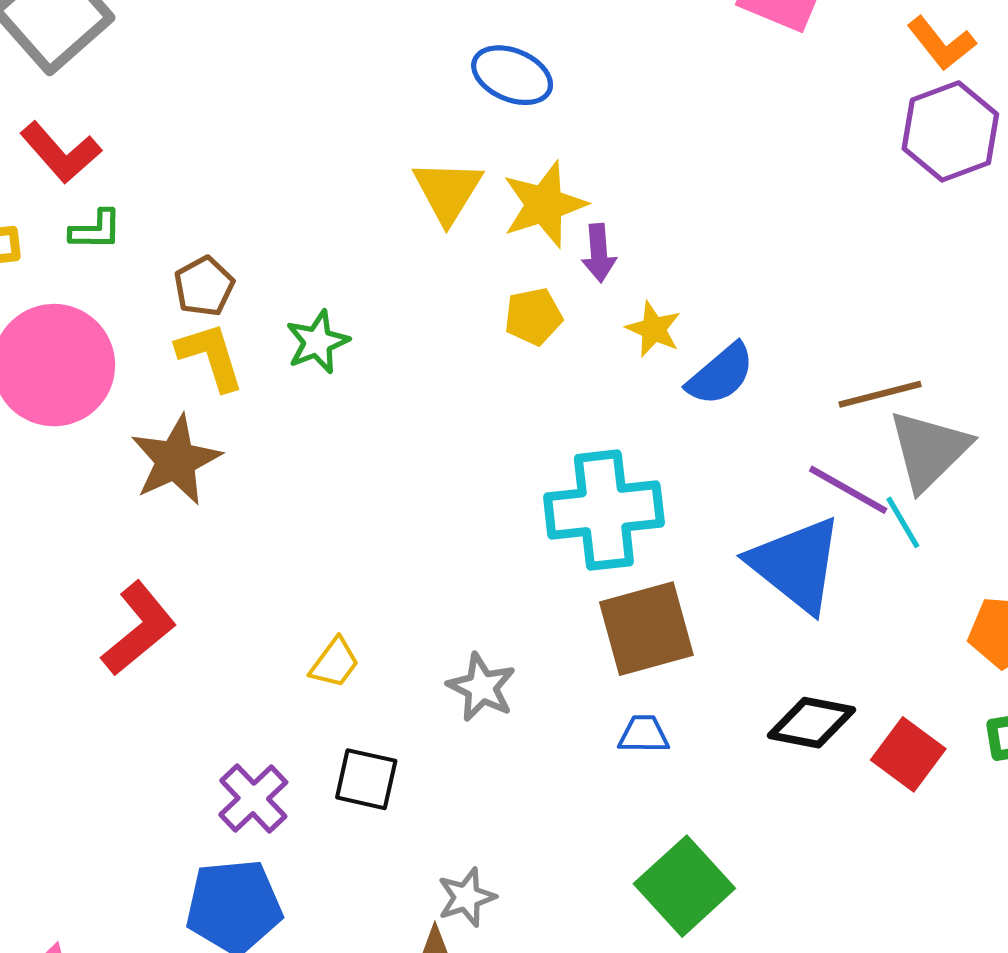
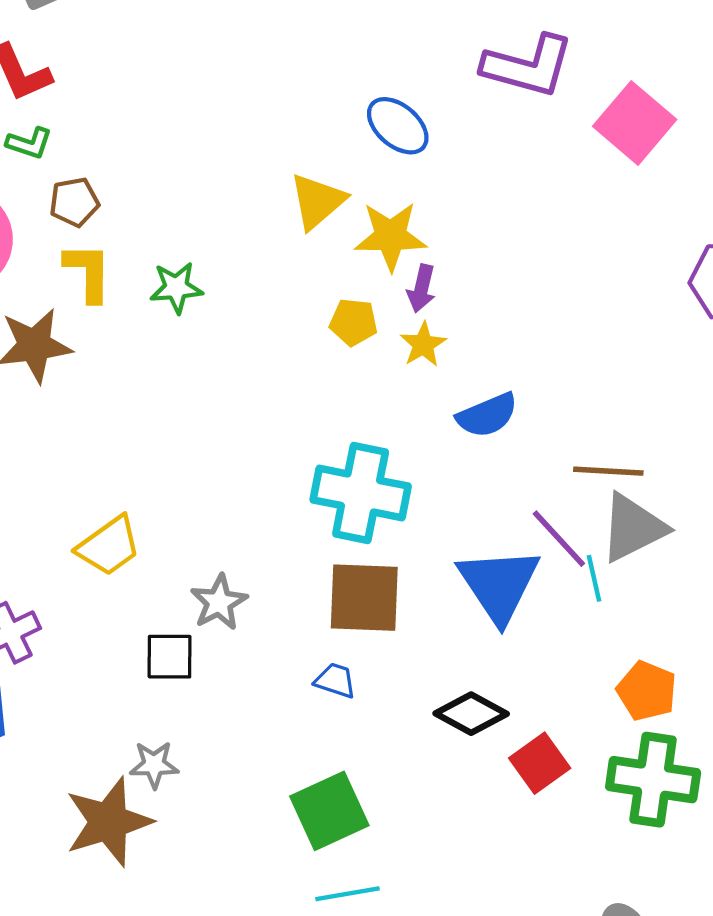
brown pentagon: (204, 286) -> (74, 202), moved
yellow star: (653, 329) -> (423, 345), moved
yellow trapezoid: (335, 663) -> (109, 546), size x1.5
black square: (366, 779) -> (170, 657), moved, turned -30

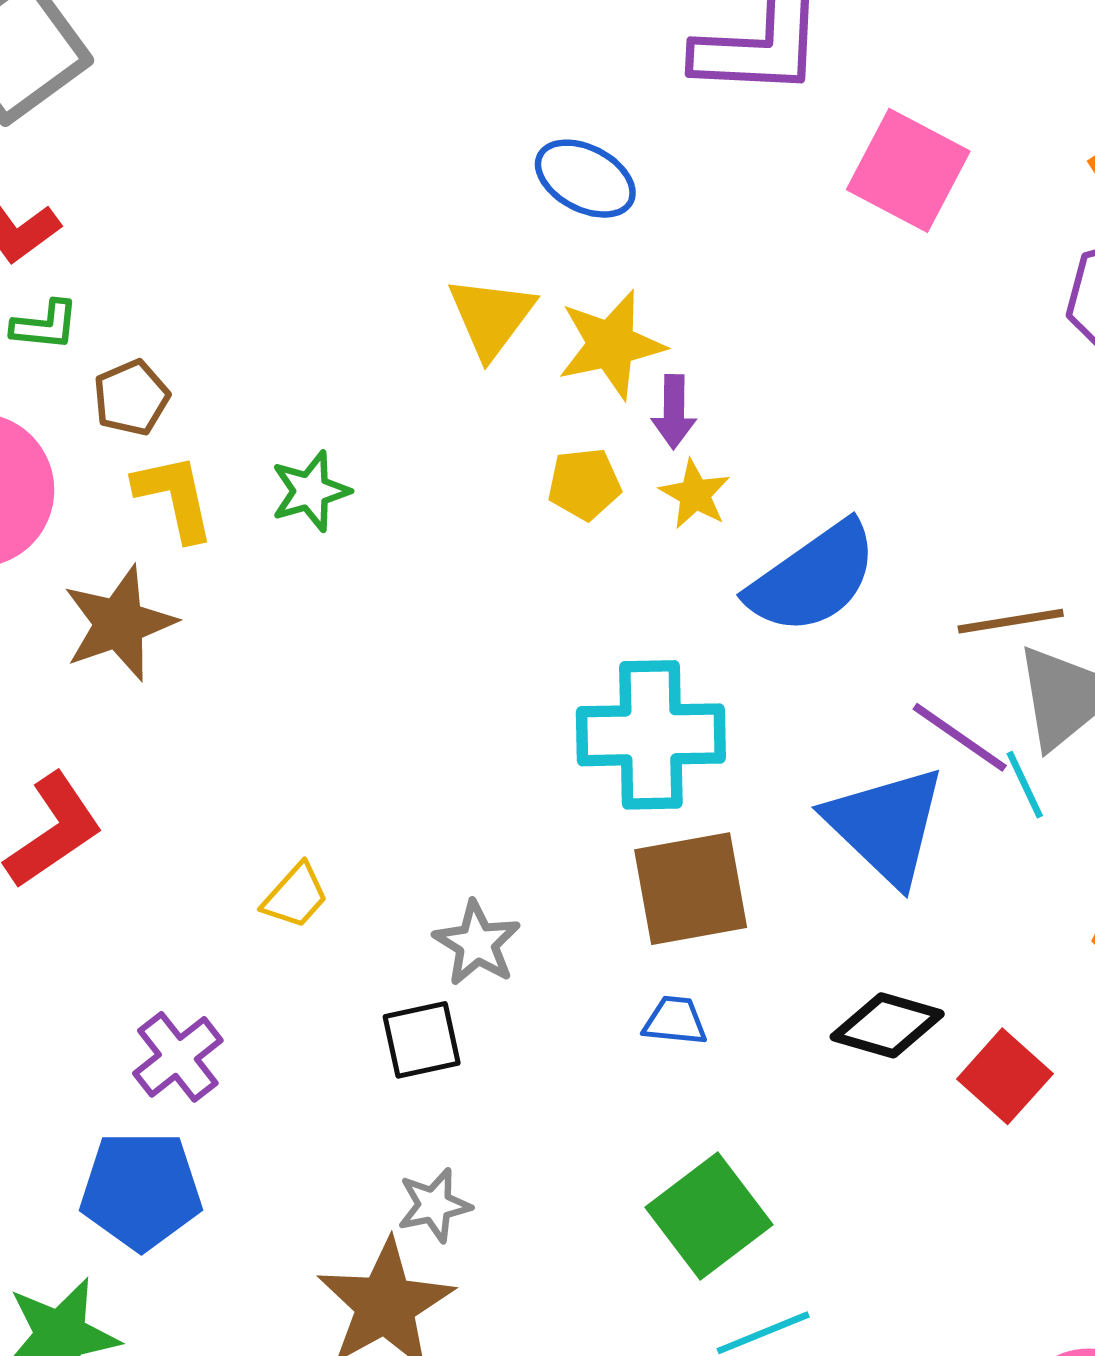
pink square: (635, 123) -> (908, 170), moved
blue semicircle: (487, 415) -> (813, 578), size x1.5
yellow trapezoid: (109, 546) -> (295, 896), size x0.7

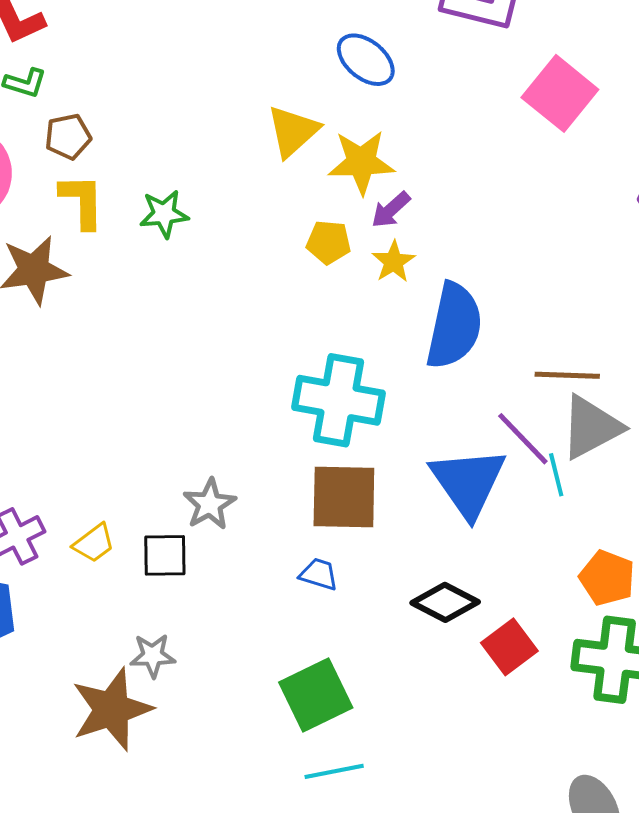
purple arrow: (674, 412) -> (391, 210), turned 36
blue semicircle: (813, 578) -> (454, 326), turned -54
yellow trapezoid: (295, 896) -> (94, 543), moved

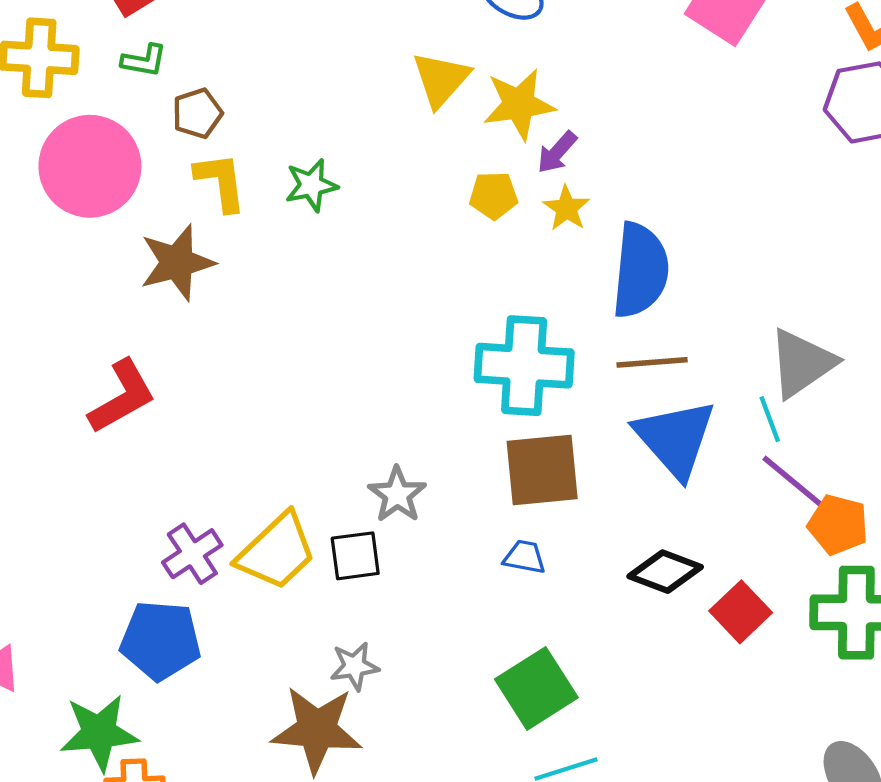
brown line: (567, 375) -> (652, 362), moved
purple line: (523, 439) -> (792, 481), moved
yellow trapezoid: (94, 543) -> (277, 552), size x1.8
brown star: (112, 709) -> (317, 730), turned 30

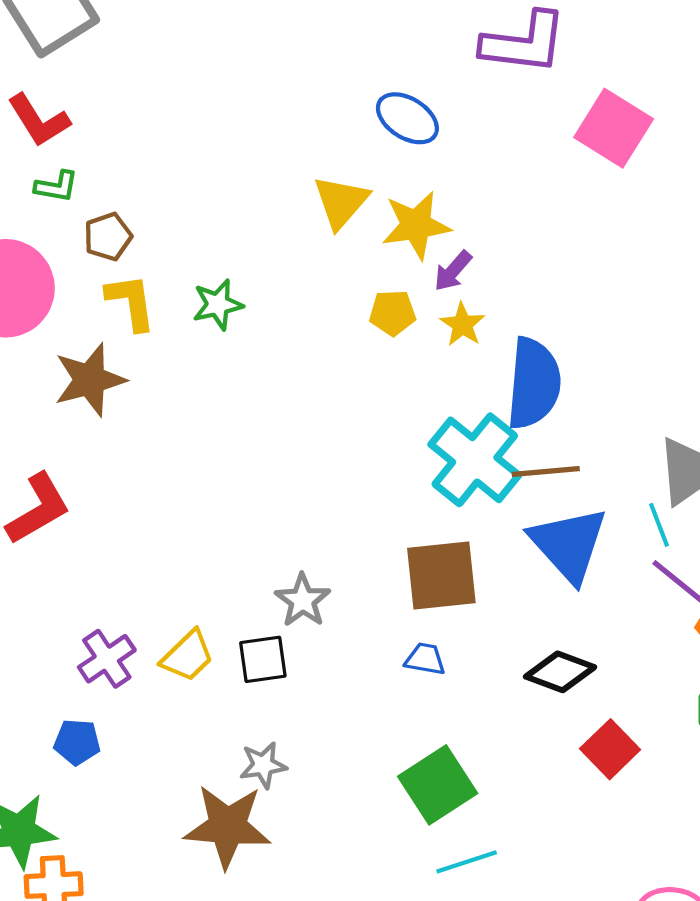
cyan cross: (524, 366) -> (475, 460), moved, turned 36
yellow trapezoid: (277, 552) -> (188, 656), size x0.7
red square: (741, 612) -> (610, 749), moved
blue pentagon: (161, 640) -> (77, 742), size x0.6

